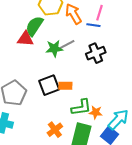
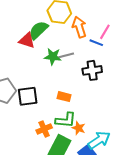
black square: (49, 85) -> (28, 96), moved
orange rectangle: (65, 86) -> (64, 97), moved
orange cross: (55, 130) -> (44, 129), moved

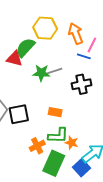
orange arrow: (79, 27) -> (76, 34), moved

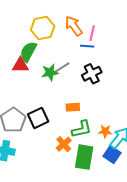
orange star: (72, 143) -> (105, 131), moved

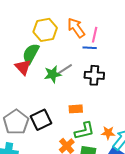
red triangle: (20, 65) -> (23, 67), turned 48
black cross: (92, 74) -> (94, 75), turned 30

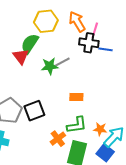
blue line: (90, 48) -> (105, 49), moved
black cross: (94, 75) -> (89, 43), moved
orange rectangle: (76, 109) -> (76, 97), moved

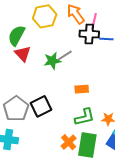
green semicircle: (30, 44) -> (16, 36), moved
orange cross: (58, 139) -> (69, 142), moved

